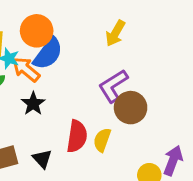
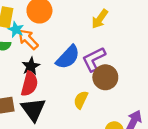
blue semicircle: (48, 54) -> (68, 57), moved
red semicircle: (77, 136) -> (29, 84), moved
black triangle: (42, 159) -> (33, 109), size x1.6

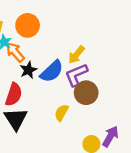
yellow arrow: (100, 19) -> (76, 55), moved
black star: (31, 66) -> (28, 70), moved

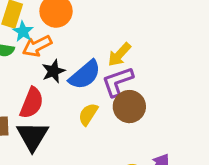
orange arrow: (15, 52) -> (37, 46), turned -80
yellow semicircle: (62, 113) -> (88, 114), moved

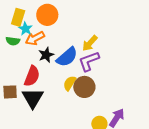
brown circle: (129, 107) -> (84, 87), moved

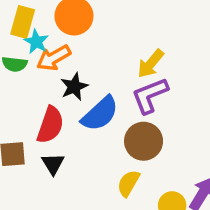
blue semicircle: (67, 57) -> (100, 114), moved
yellow semicircle: (70, 83) -> (128, 183), moved
black triangle: (33, 98) -> (53, 164), size x0.6

